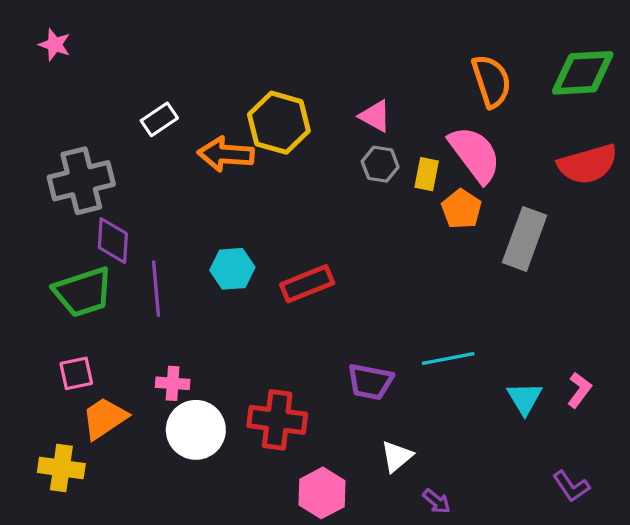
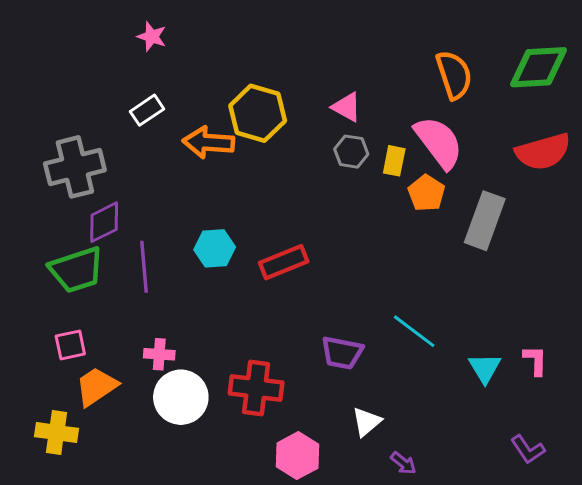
pink star: (55, 45) -> (152, 37), moved
purple diamond: (113, 241) -> (104, 222), turned 60
cyan line: (448, 358) -> (414, 331), turned 48
pink L-shape: (579, 390) -> (535, 360), turned -36

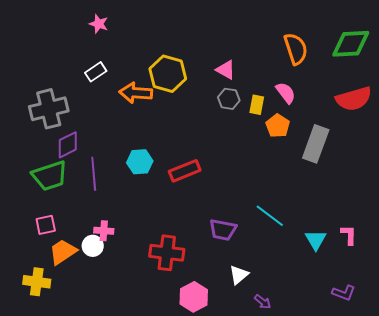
pink semicircle: (439, 142) -> (286, 93), size x0.6
white circle: (181, 397) -> (93, 246), moved, size x0.6
purple L-shape: (528, 449) -> (344, 293), turned -35

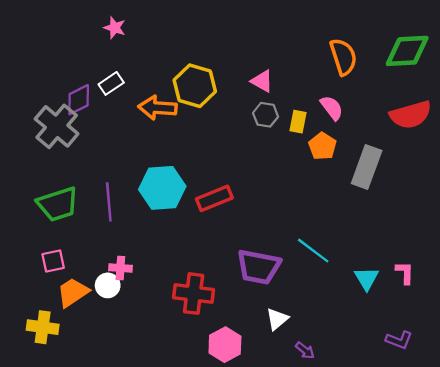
gray cross: (49, 109) -> (57, 126), turned -36
purple diamond: (68, 145) -> (79, 100), moved
cyan hexagon: (140, 162) -> (162, 188), size x1.5
purple trapezoid: (223, 230) -> (259, 267), size x1.4

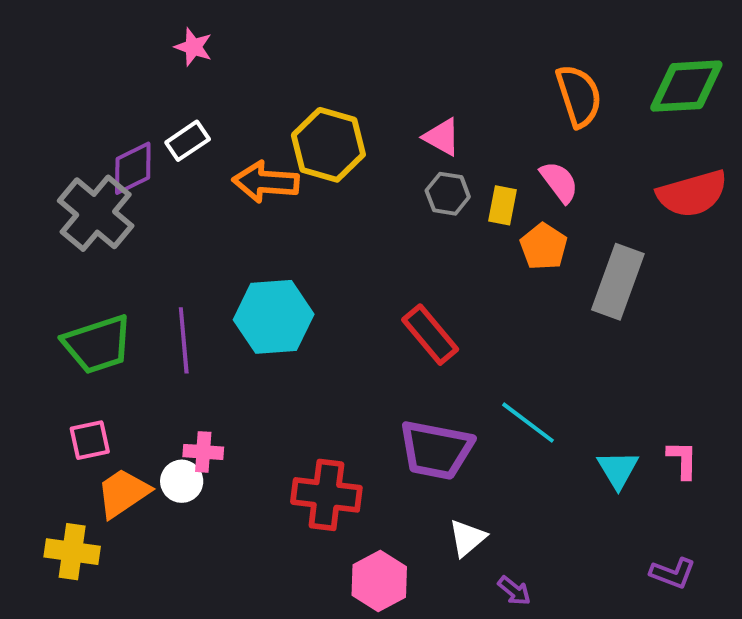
red rectangle: (214, 198) -> (430, 335), moved, turned 72

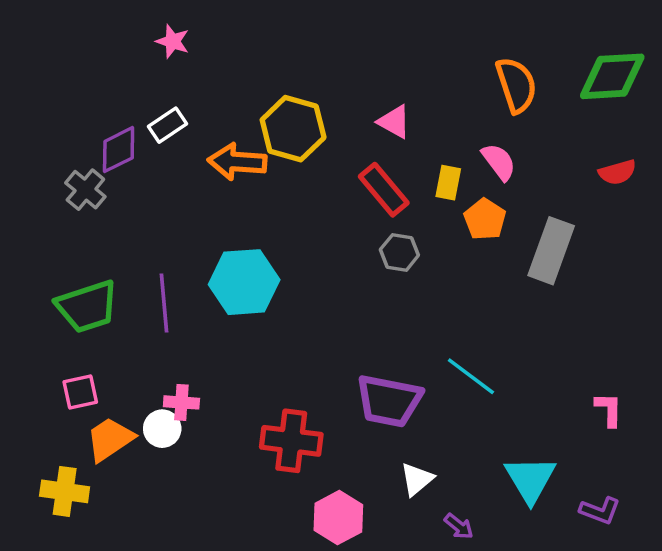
gray hexagon: (448, 194) -> (399, 252), moved
red semicircle: (692, 194) -> (617, 172), size x0.6
gray cross: (96, 213) -> (85, 190), size x0.6
red rectangle: (430, 335) -> (384, 190), moved
cyan triangle: (618, 469) -> (530, 479), moved, size x1.4

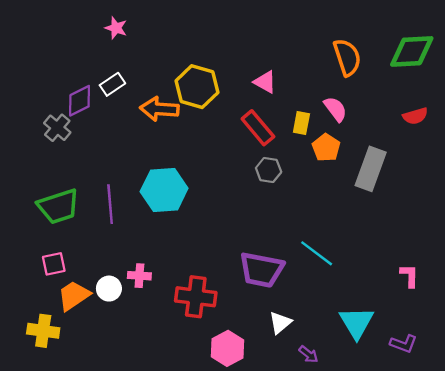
pink cross: (181, 402) -> (139, 276), moved

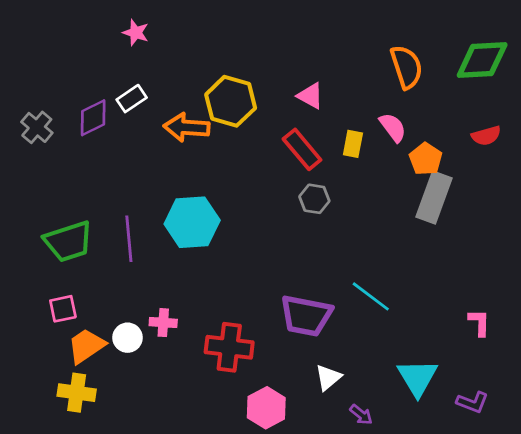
gray cross: (57, 128) -> (37, 127), moved
orange pentagon: (326, 148) -> (426, 159), moved
yellow cross: (43, 331) -> (77, 393), moved

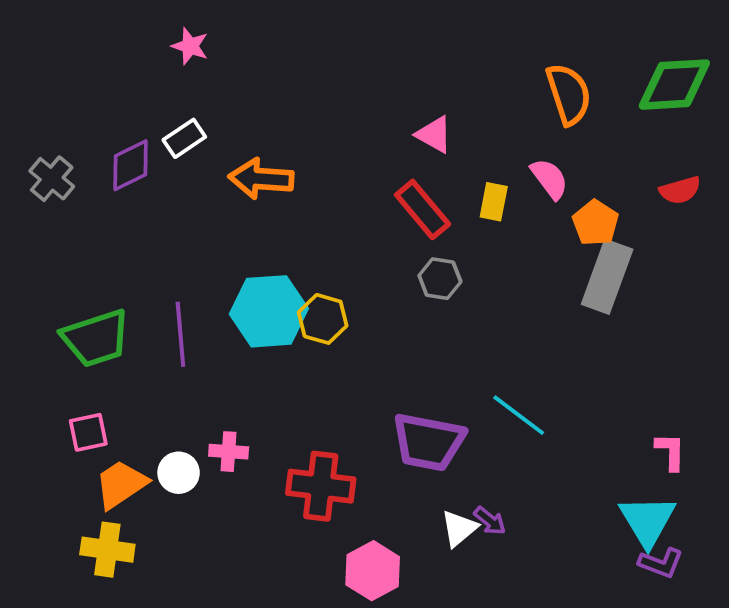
yellow hexagon: (231, 101) -> (323, 319), moved, size x0.7
cyan triangle: (417, 377) -> (647, 521), moved
purple arrow: (361, 415) -> (490, 521), moved

